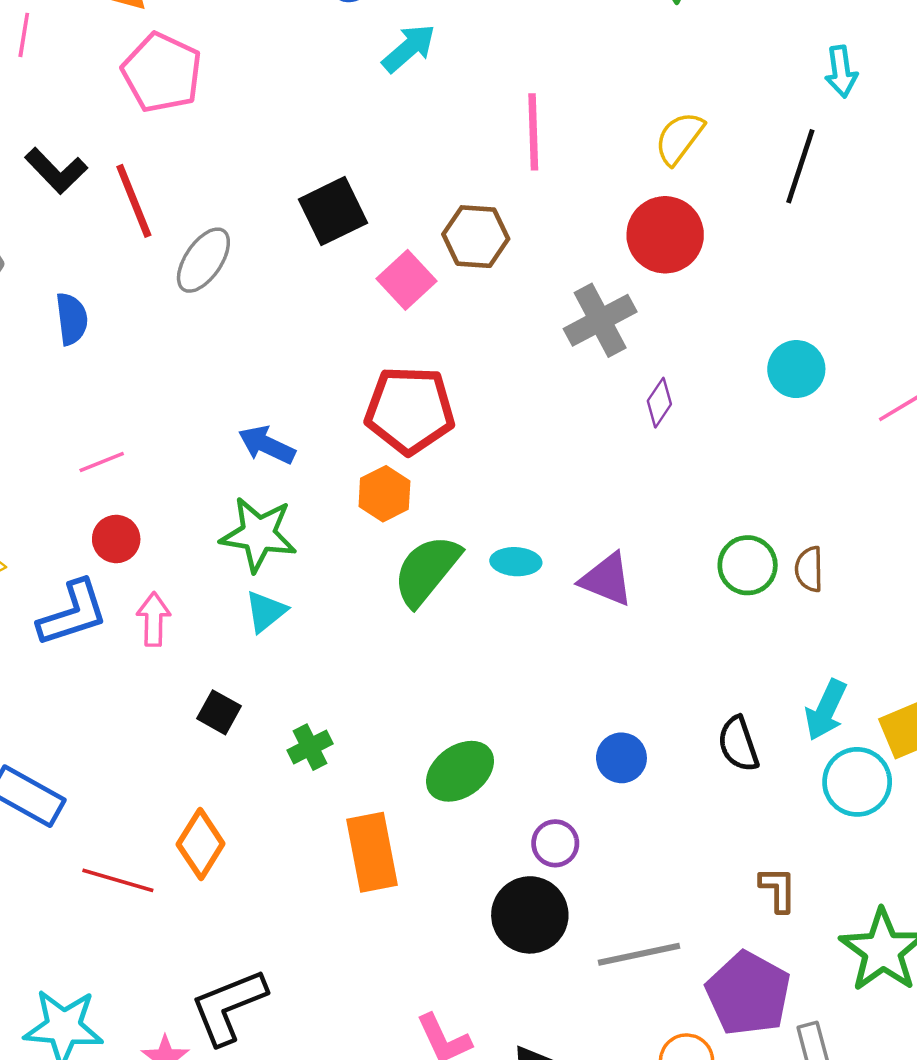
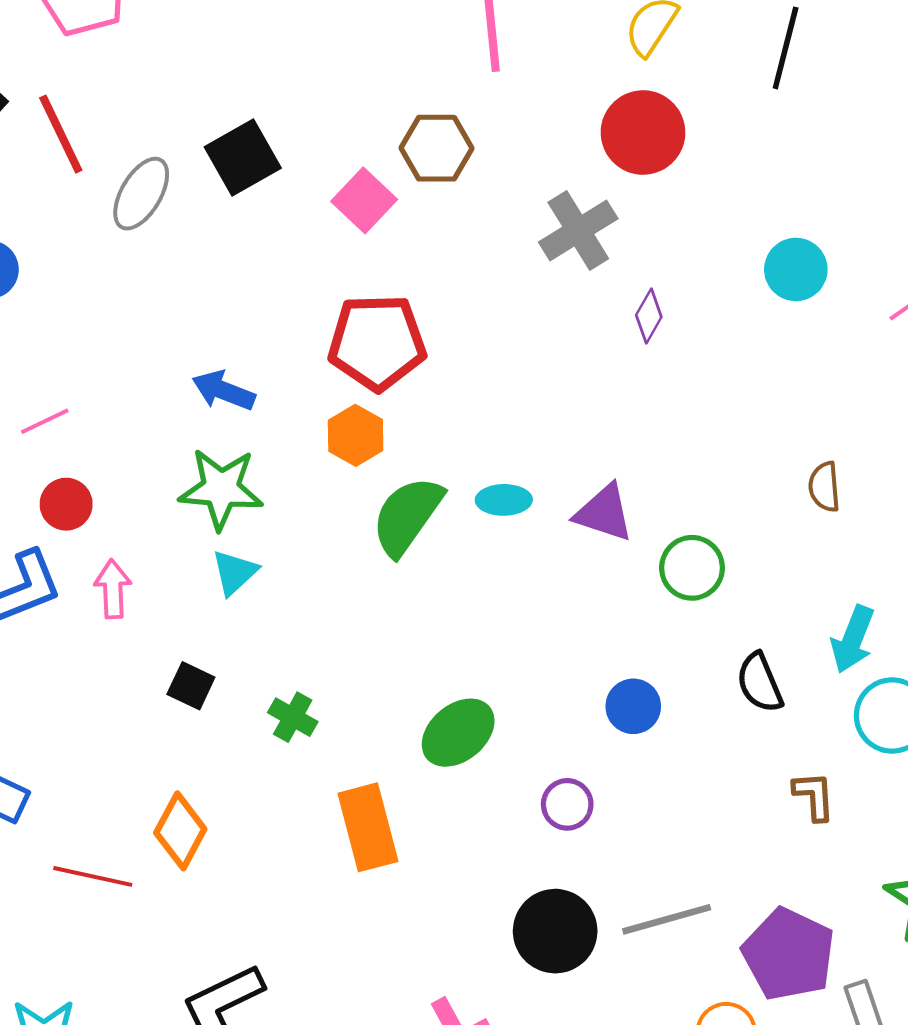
black square: (333, 211) -> (243, 157), moved
green circle: (748, 565) -> (692, 568), moved
green cross: (310, 747) -> (293, 717), turned -30
brown L-shape: (778, 889) -> (814, 796), moved
black circle: (530, 915) -> (555, 931), moved

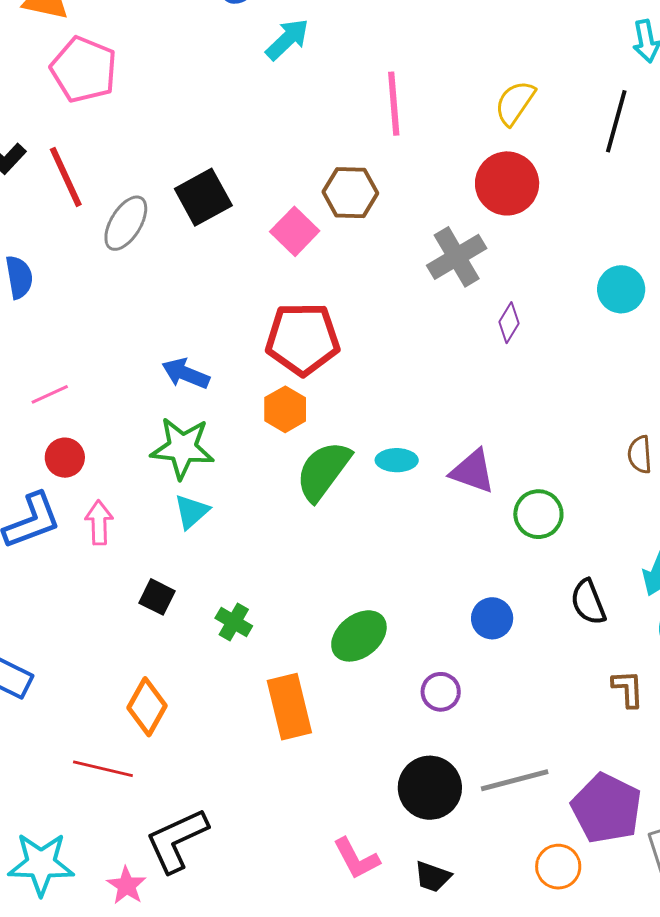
red line: (93, 876) -> (103, 769), moved

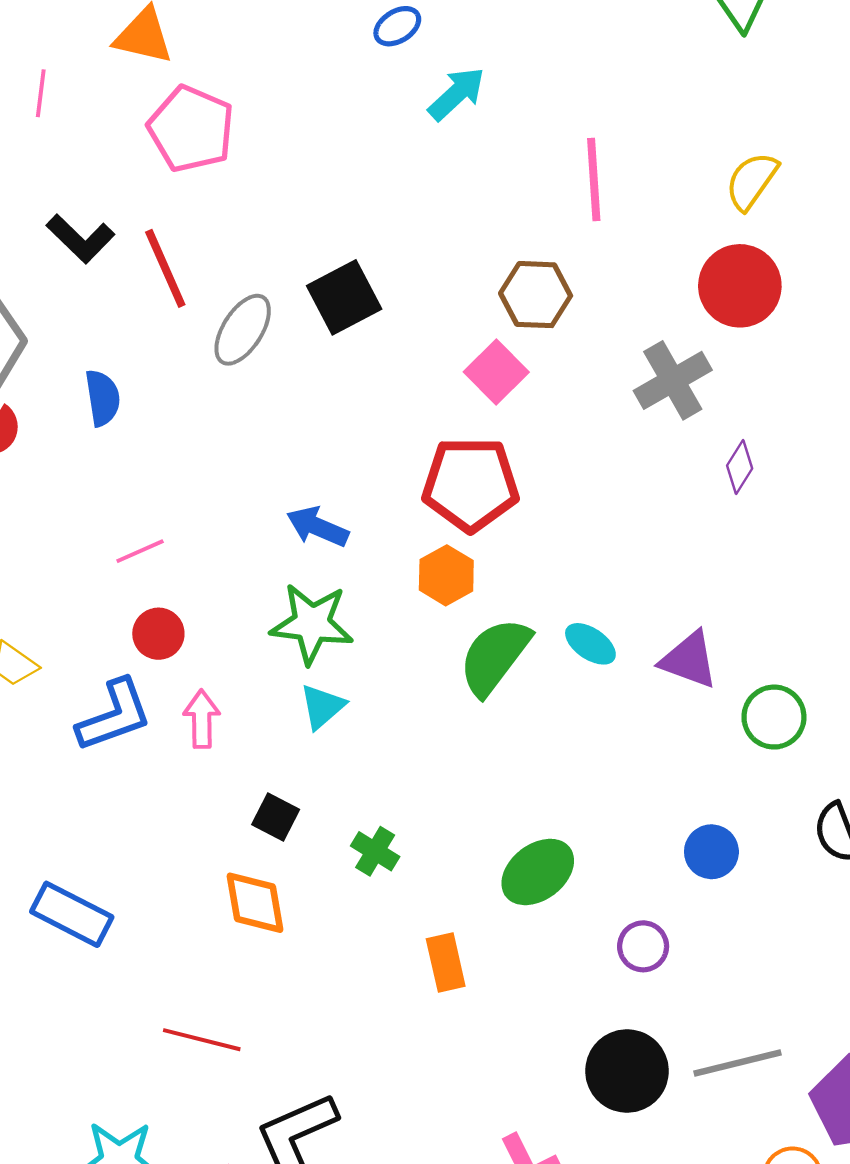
pink square: (295, 231) -> (496, 372), moved
cyan ellipse: (397, 460) -> (590, 644), turned 33
orange diamond: (147, 707) -> (255, 903), moved, turned -40
orange rectangle: (289, 707) -> (446, 963), size x0.7

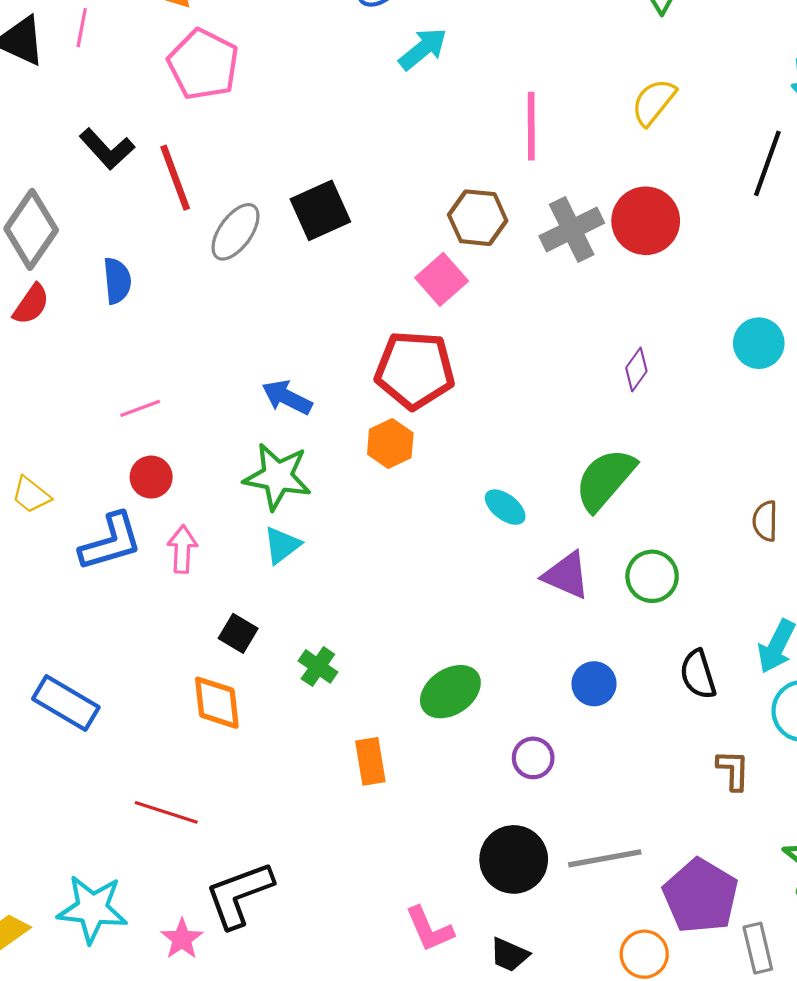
yellow semicircle: (752, 181) -> (654, 102), moved
gray cross: (673, 380) -> (572, 230), moved
green semicircle: (495, 656) -> (605, 479), moved
purple triangle: (689, 660) -> (566, 575), moved

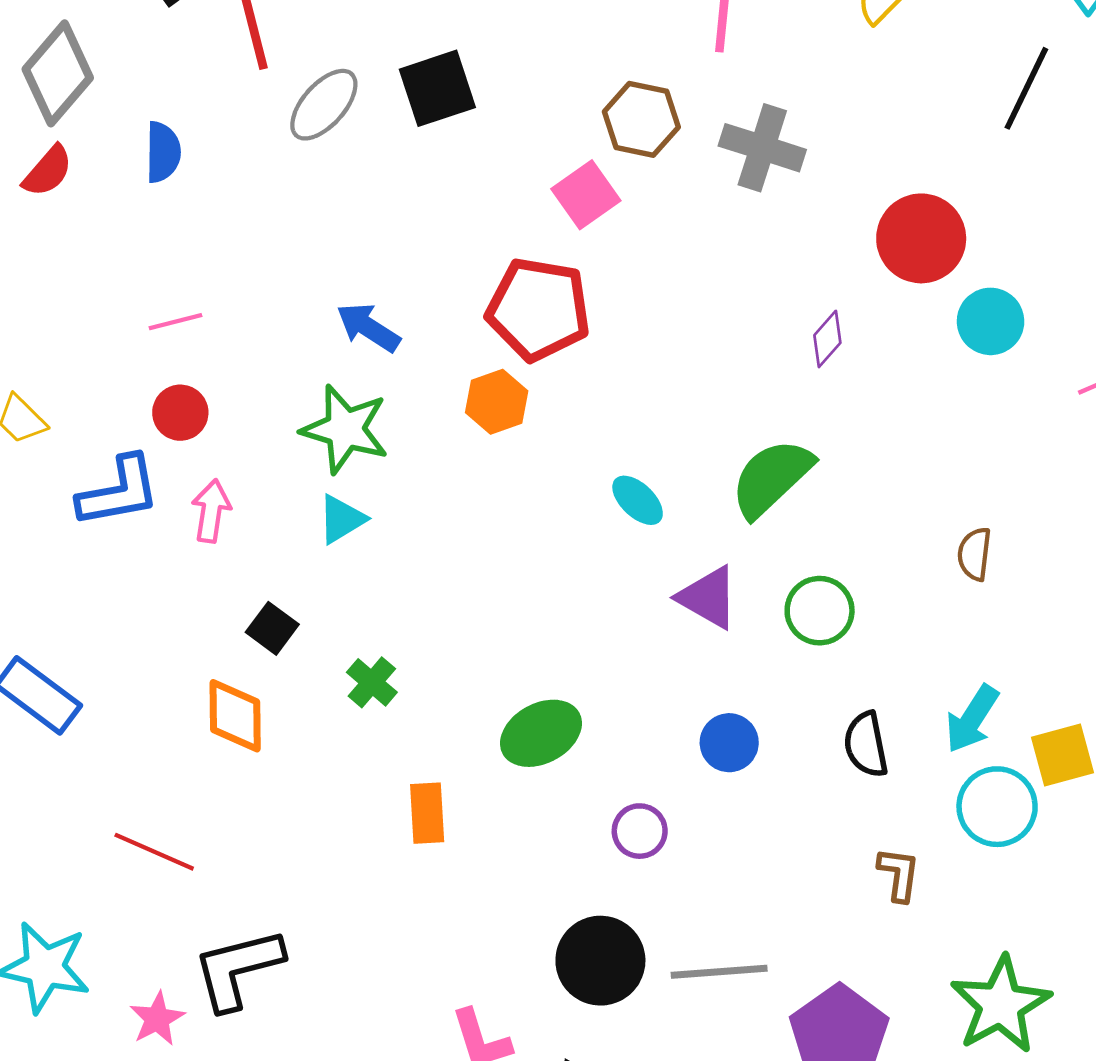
red circle: (646, 221) -> (921, 238), moved
gray cross: (572, 230) -> (762, 148), turned 38

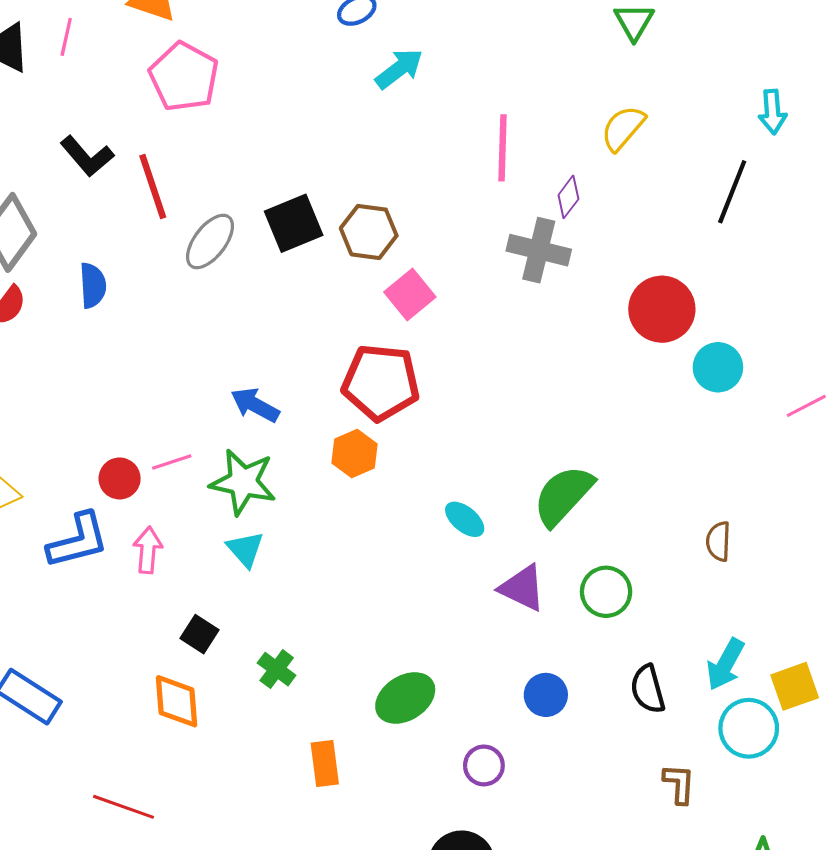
brown hexagon: (641, 119) -> (369, 232), moved
pink line: (175, 322) -> (172, 462), moved
purple diamond: (827, 339) -> (568, 197), moved
cyan triangle: (342, 519) -> (245, 549), turned -36

